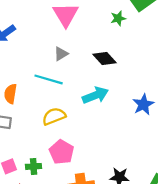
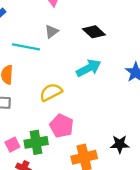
cyan line: (49, 79) -> (26, 47), moved
green cross: (34, 166) -> (36, 142), size x1.5

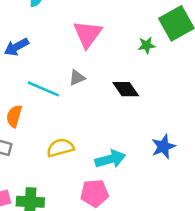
cyan arrow: (89, 68) -> (110, 159), moved
pink pentagon: (62, 126) -> (94, 193), moved, turned 30

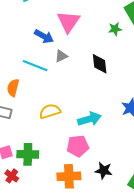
blue arrow: (16, 47) -> (44, 36), moved, turned -120
black diamond: (126, 89) -> (100, 64), turned 30

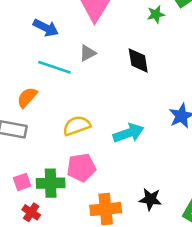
blue arrow: (44, 36) -> (46, 28), moved
orange semicircle: (13, 88) -> (27, 97), turned 30
pink pentagon: (78, 146) -> (81, 168), moved

